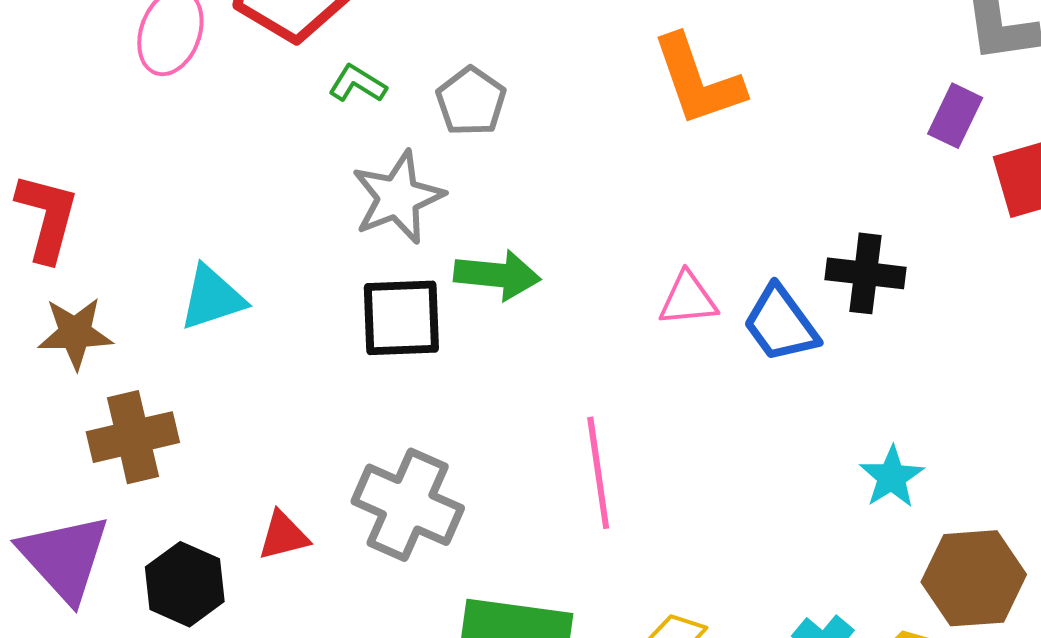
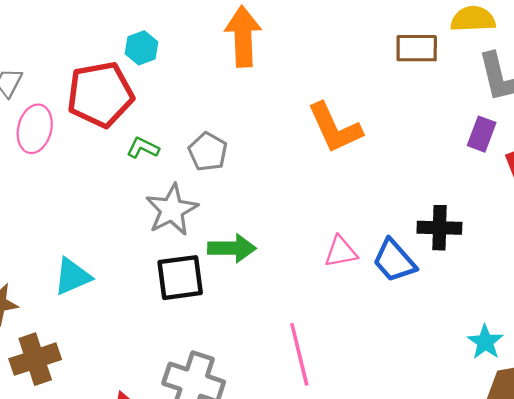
cyan star: (892, 477) -> (485, 342), moved

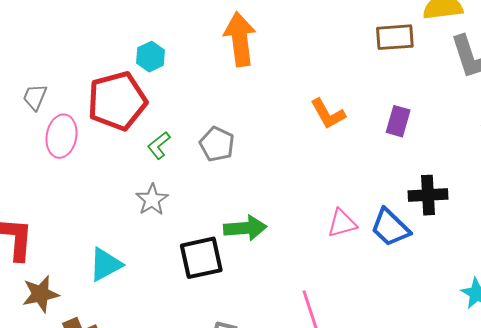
orange L-shape: (335, 128) -> (328, 114), size x0.7
purple rectangle: (482, 134) -> (398, 121), moved
green L-shape: (143, 148) -> (159, 145), turned -60
gray star: (172, 210) -> (152, 200), moved, size x0.7

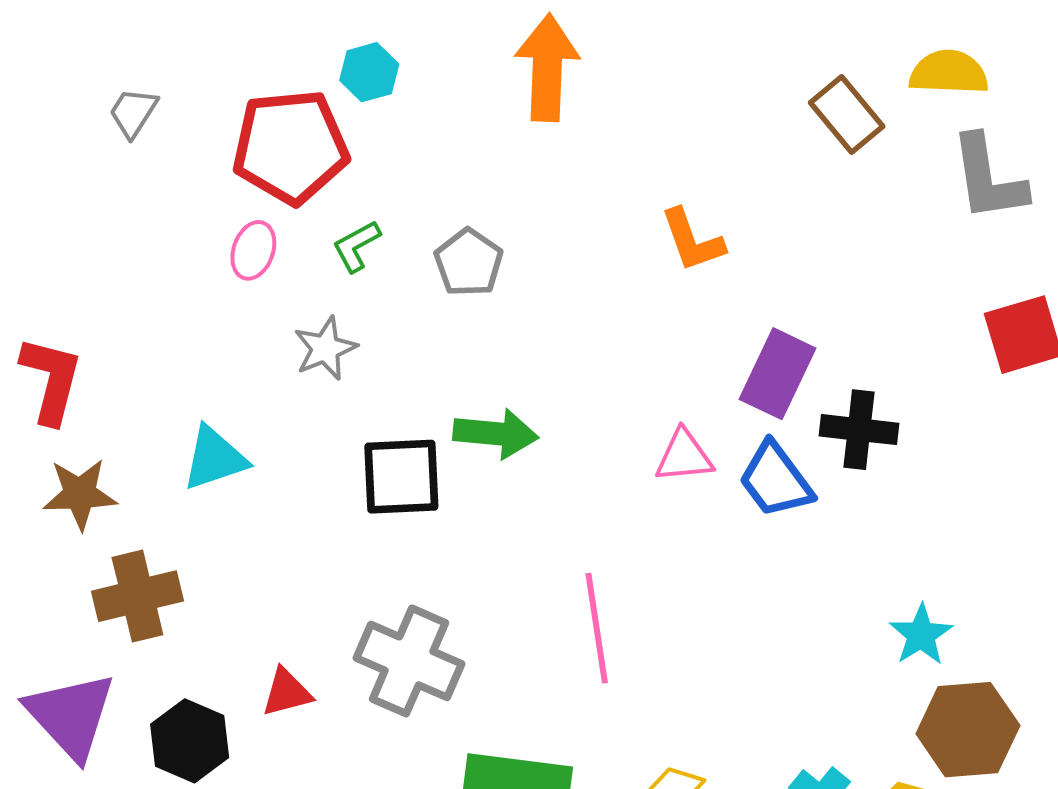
brown rectangle: (395, 37) -> (847, 115), turned 45
purple rectangle: (398, 121) -> (778, 374), moved, size x1.4
pink ellipse: (61, 136) -> (253, 250), moved, size x0.7

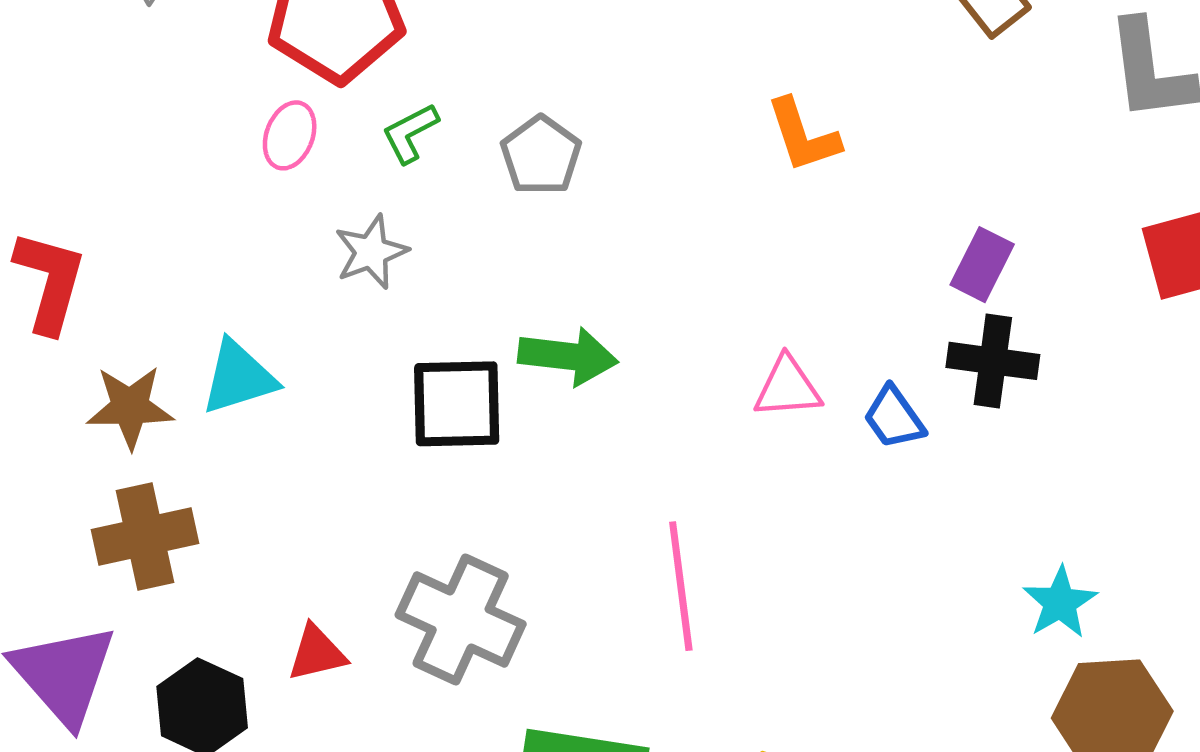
purple rectangle: (778, 374) -> (982, 265), moved, size x0.7
blue trapezoid: (776, 480) -> (894, 418), size x0.7
brown star: (80, 494) -> (130, 407), moved

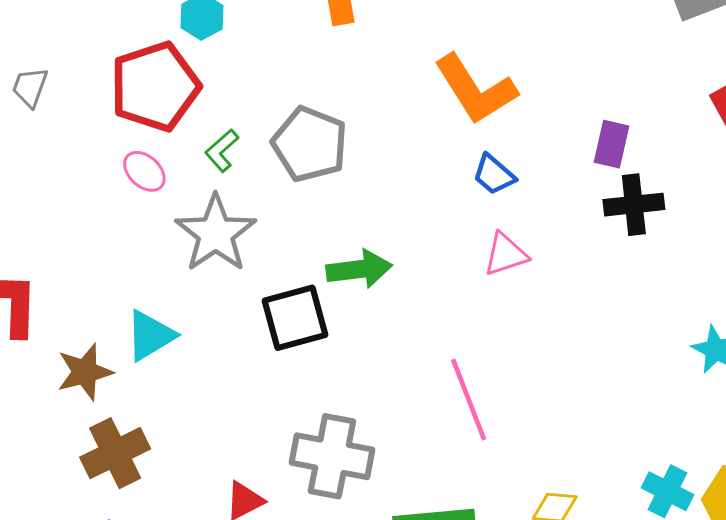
pink ellipse: (290, 135) -> (144, 171), turned -54
orange L-shape: (803, 135) -> (475, 89), size x1.5
gray pentagon: (541, 155) -> (310, 144), size x1.4
gray star: (371, 252) -> (216, 233), size x1.6
blue trapezoid: (894, 418) -> (494, 175), moved

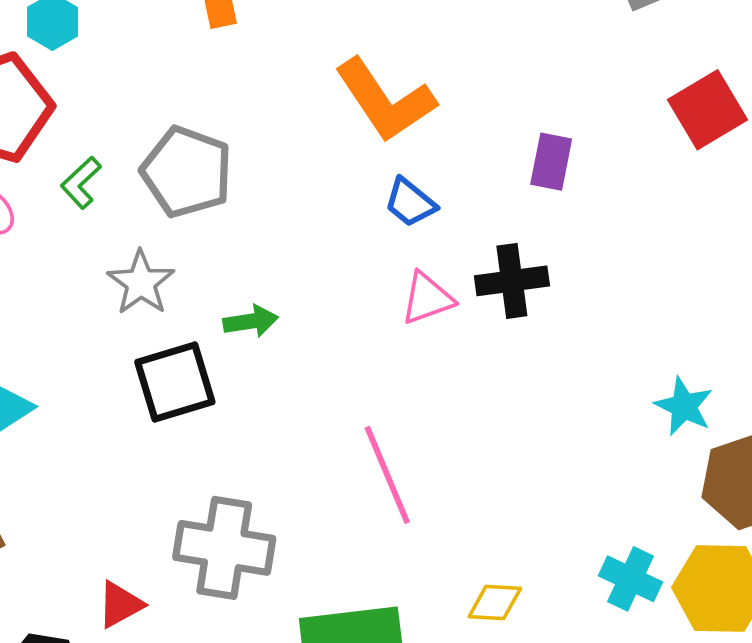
black cross: (634, 205) -> (512, 281), moved
gray star: (216, 233) -> (141, 283), moved, size x0.7
green arrow: (359, 269) -> (251, 321), size x0.7

